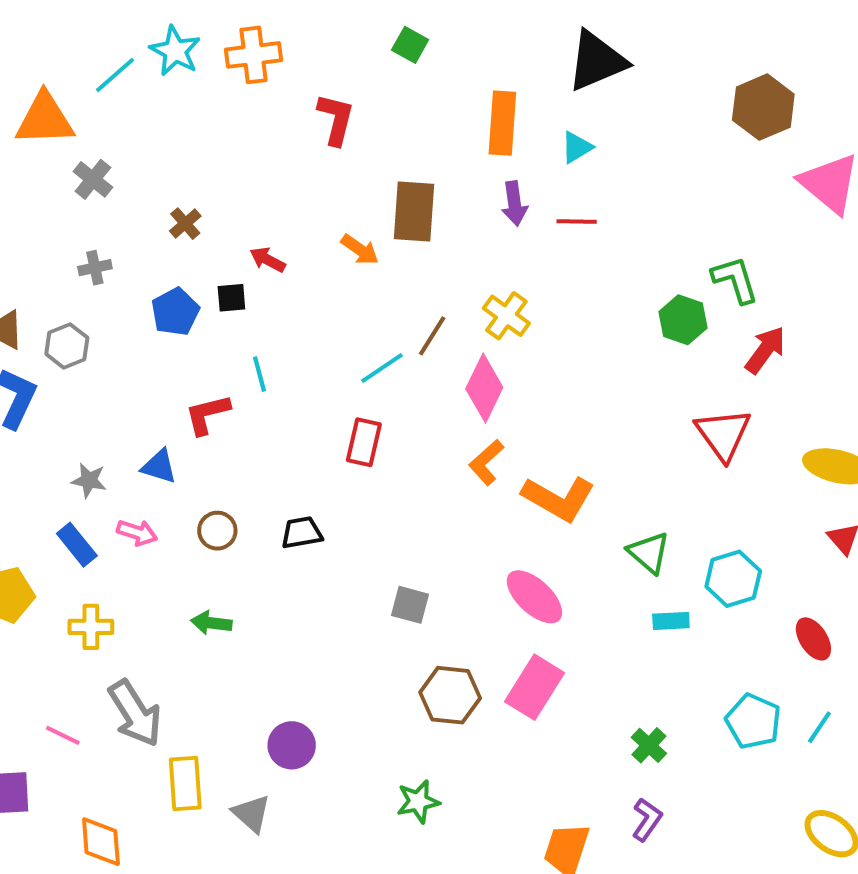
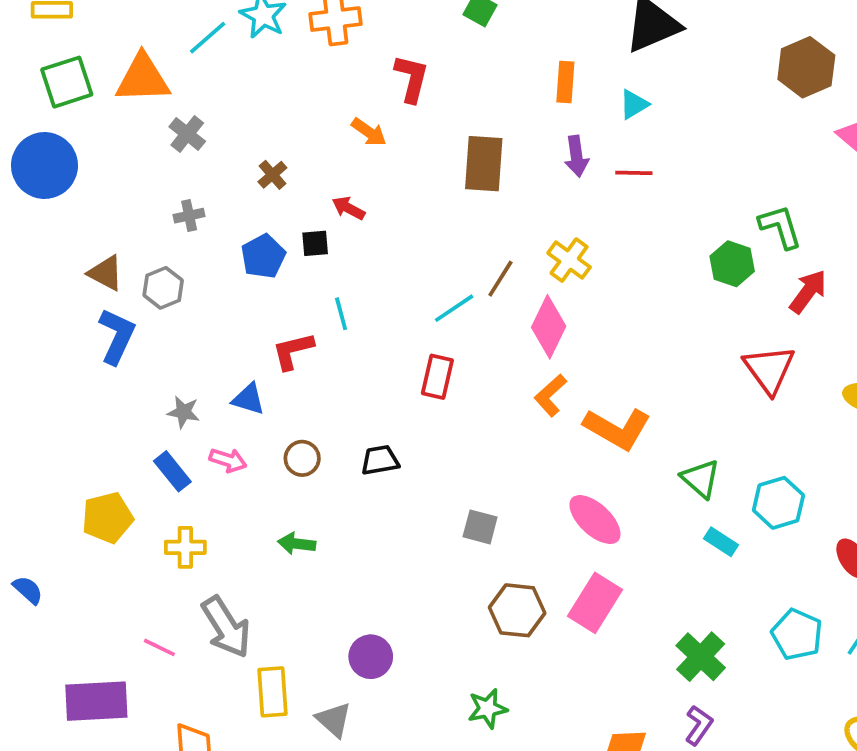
orange rectangle: (502, 123) -> (565, 82), size x0.7
orange arrow: (360, 250) -> (369, 132), moved
cyan rectangle: (671, 621) -> (721, 542), turned 36
green cross: (649, 745) -> (701, 657), size x1.5

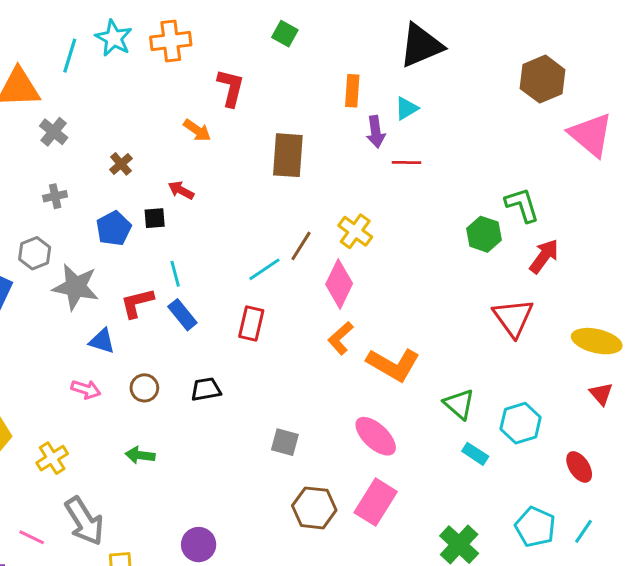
cyan line: (208, 38) -> (70, 56), turned -32
purple arrow: (576, 156) -> (376, 132), moved
gray star: (184, 412) -> (76, 287), moved, size x1.8
blue rectangle: (172, 471) -> (182, 315), moved
yellow cross: (185, 547) -> (52, 458), turned -32

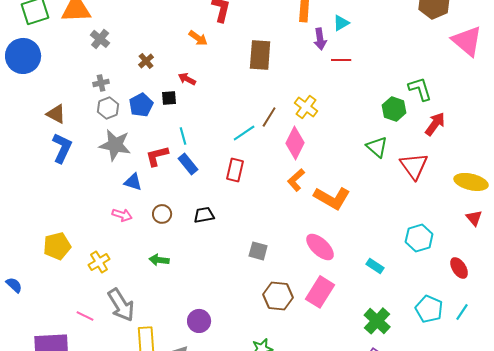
gray hexagon: (35, 253) -> (108, 108), moved
green triangle: (459, 404) -> (377, 147), moved
cyan rectangle: (475, 454) -> (375, 266), moved

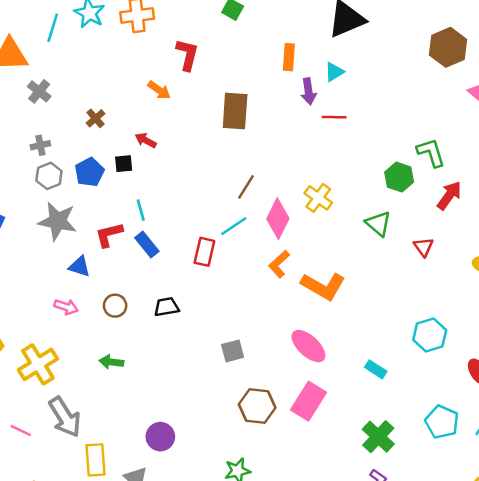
yellow cross: (306, 107) -> (318, 198), moved
cyan line: (244, 133) -> (234, 226), moved
red triangle: (414, 166) -> (424, 247), size x0.6
gray square: (258, 251) -> (233, 351), turned -30
yellow cross: (99, 262) -> (38, 364), size x1.5

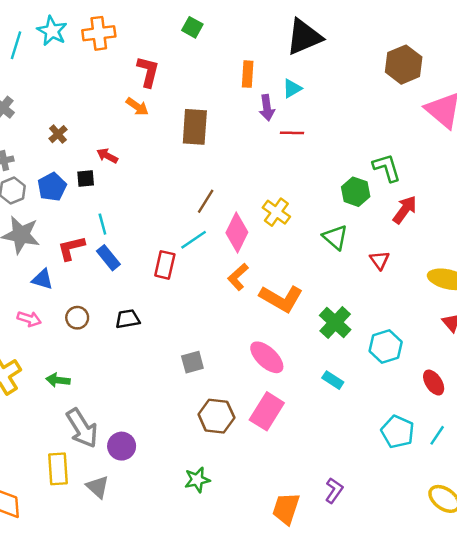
orange arrow: (159, 90) -> (137, 107), moved
green arrow: (111, 362) -> (58, 380), moved
gray arrow: (65, 417) -> (82, 428), moved
green cross: (378, 437) -> (335, 323), moved

